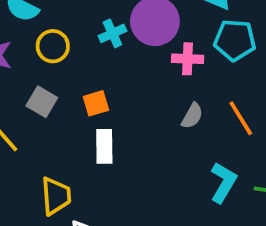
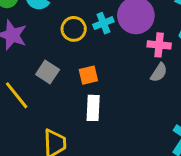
yellow circle: (53, 46) -> (74, 29), moved
gray semicircle: (192, 116) -> (159, 72), moved

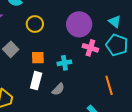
cyan cross: (103, 23) -> (64, 63), moved
gray semicircle: (159, 72) -> (58, 89), moved

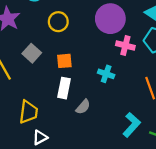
cyan cross: (64, 63) -> (106, 74), moved, turned 32
gray semicircle: (58, 89) -> (83, 107), moved

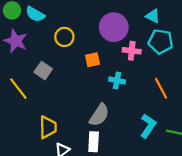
orange square: (64, 61) -> (92, 60), moved
white rectangle: (64, 88) -> (94, 142), moved
gray semicircle: (83, 107) -> (99, 115), size x1.5

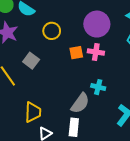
pink cross: (132, 51) -> (96, 52), moved
cyan cross: (117, 80) -> (98, 87), moved

